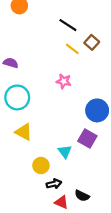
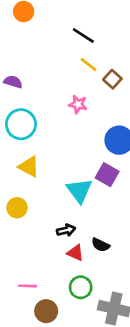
brown square: (92, 42) -> (112, 79), moved
cyan triangle: (65, 151) -> (79, 191), size x1.5
yellow circle: (41, 166) -> (17, 208), moved

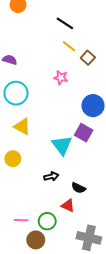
red triangle: (75, 253) -> (68, 206), moved
green circle: (81, 287) -> (47, 221), moved

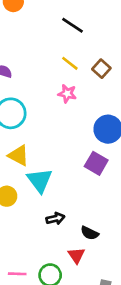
yellow line: (69, 46) -> (70, 63), moved
cyan triangle: (62, 145) -> (40, 180), moved
red triangle: (68, 206) -> (76, 255), turned 32

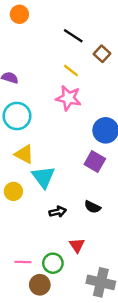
brown square: (101, 69) -> (102, 54), moved
pink star: (67, 94) -> (68, 98), size x1.5
black semicircle: (90, 233) -> (92, 207), moved

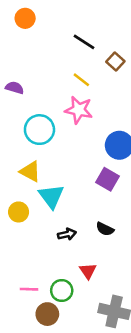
cyan circle: (17, 116) -> (39, 130), moved

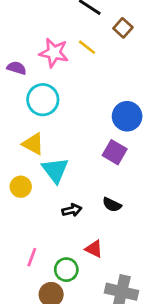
purple semicircle: (15, 88) -> (17, 68), moved
pink star: (79, 110) -> (54, 53), moved
red triangle: (88, 271) -> (94, 249), turned -30
pink line: (29, 289) -> (32, 257), moved, turned -72

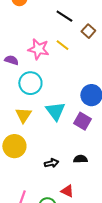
yellow triangle: (33, 144) -> (23, 115), turned 36
cyan triangle: (55, 170) -> (55, 111), moved
yellow circle: (21, 187) -> (14, 146), size x1.5
black semicircle: (112, 205) -> (80, 159), turned 152

